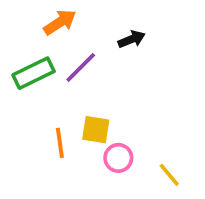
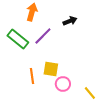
orange arrow: (60, 22) -> (32, 12), turned -42
green rectangle: (34, 73) -> (18, 39), turned 65

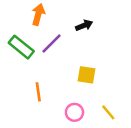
yellow square: (51, 69) -> (87, 75), moved
pink circle: (63, 84) -> (74, 112), moved

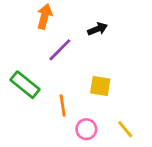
green rectangle: (21, 47) -> (25, 85), moved
orange line: (38, 92) -> (63, 106), moved

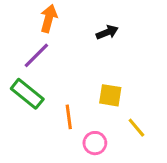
purple line: (60, 50) -> (36, 55), moved
yellow line: (125, 129) -> (136, 128), moved

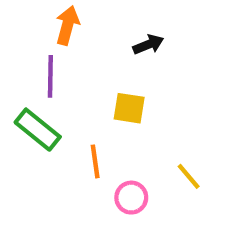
purple line: (36, 55) -> (50, 76), turned -44
yellow square: (110, 95) -> (129, 108), moved

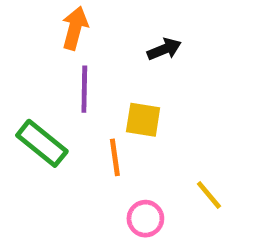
purple line: (50, 76) -> (84, 89), moved
orange line: (95, 161) -> (115, 157), moved

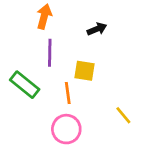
pink circle: (145, 219) -> (66, 129), moved, size x1.4

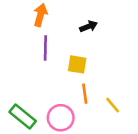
green rectangle: (25, 85) -> (23, 116), moved
orange line: (68, 93) -> (85, 94), moved

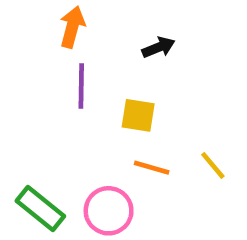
orange line: (85, 94) -> (152, 168), turned -66
yellow line: (113, 105) -> (213, 165), moved

